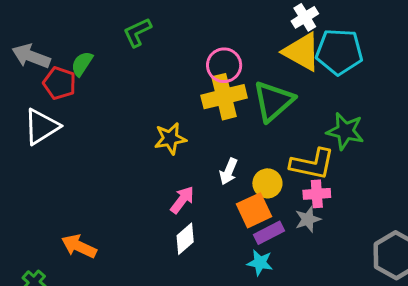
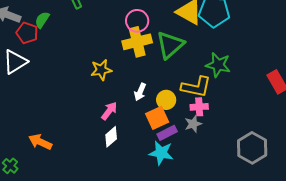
cyan star: (260, 263) -> (161, 153), size x1.4

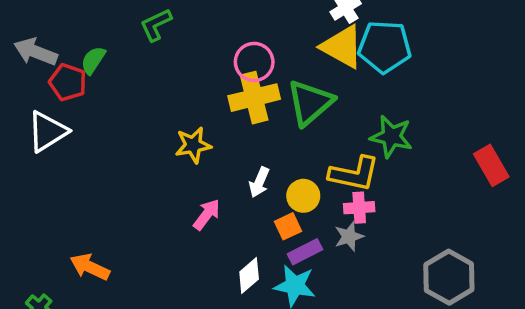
orange square: (157, 118) -> (288, 226), size x0.7
white diamond: (111, 137) -> (249, 275), moved

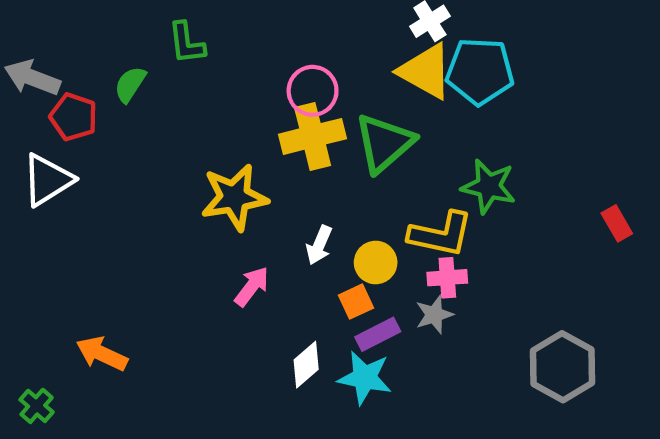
green L-shape: (156, 25) -> (187, 43), turned -72
green semicircle: (93, 60) -> (130, 84), moved
yellow star: (193, 145) -> (234, 197), size x1.4
red rectangle: (491, 165) -> (617, 223), size x0.7

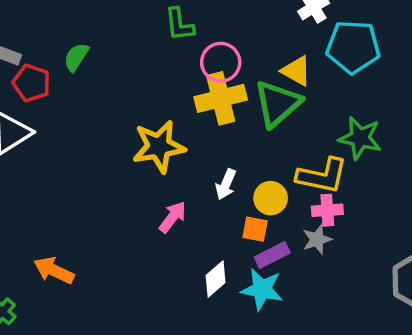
green L-shape: (187, 43) -> (179, 24), moved
yellow triangle: (426, 71) -> (296, 71), moved, size x0.7
orange square: (356, 302) -> (255, 229), turned 36

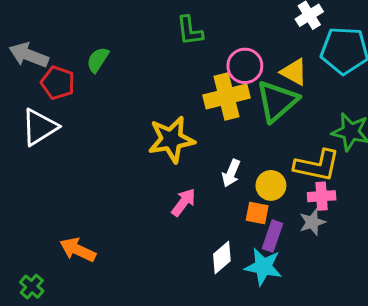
pink circle: (221, 62) -> (245, 66), moved
purple rectangle: (272, 255) -> (272, 236), turned -44

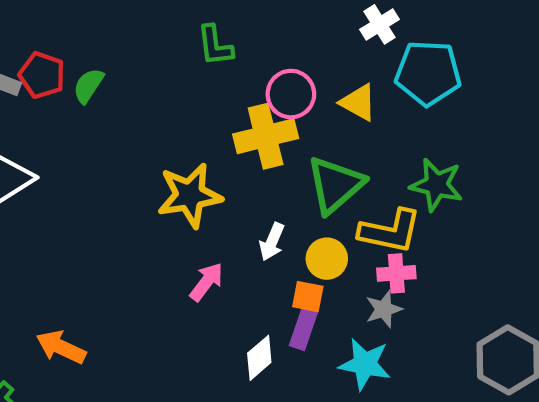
red pentagon: (58, 83) -> (42, 75), moved
green triangle: (277, 101) -> (335, 185), moved
purple rectangle: (272, 236) -> (304, 328), moved
cyan star: (263, 267) -> (365, 364), moved

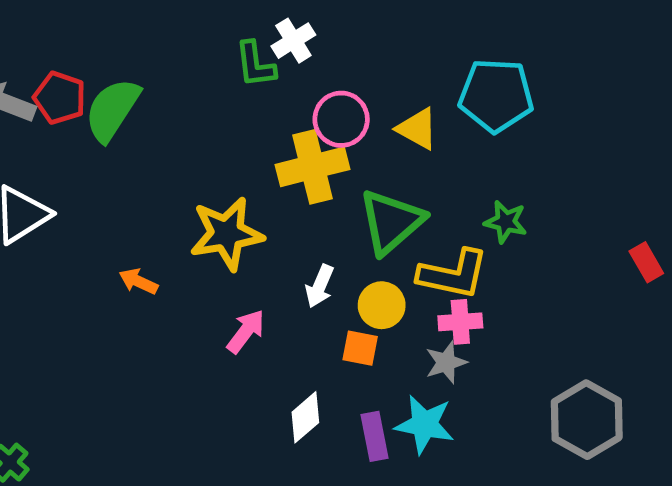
white cross: (380, 24) -> (293, 41), moved
green semicircle: (88, 86) -> (112, 110), size x1.6
green star: (436, 185) -> (506, 222), size x0.7
purple rectangle: (304, 328) -> (374, 436), moved, turned -30
orange arrow: (61, 347) -> (138, 281), moved, size x0.7

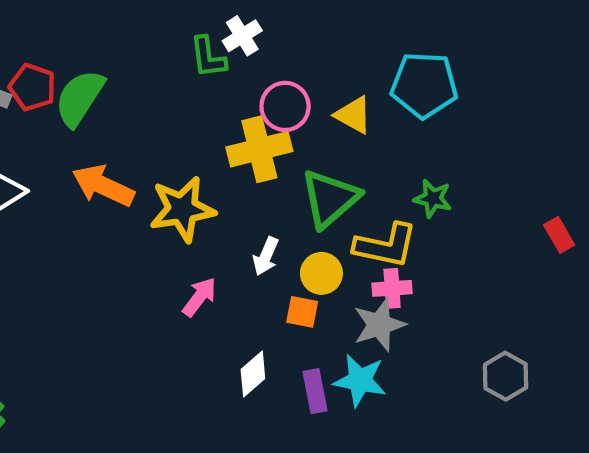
orange arrow: (138, 281) -> (103, 186), moved, size x1.8
gray star: (446, 362) -> (379, 325), size x1.4
gray hexagon: (587, 420) -> (506, 376), size x0.7

